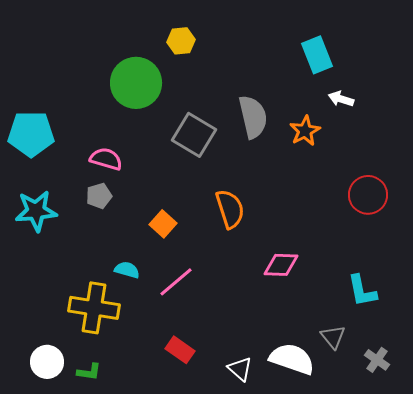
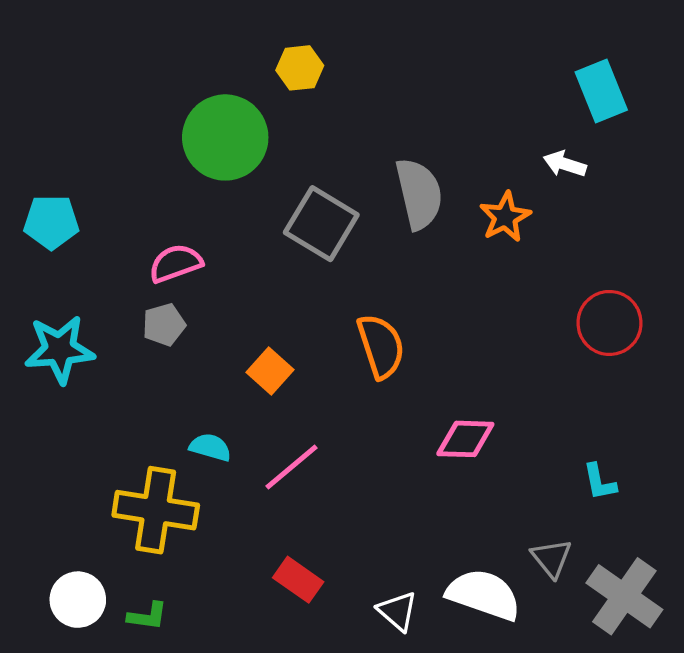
cyan rectangle: (317, 55) -> (601, 91), moved
cyan pentagon: (31, 134) -> (51, 222), size x0.7
pink semicircle: (106, 159) -> (176, 263), turned -36
cyan L-shape: (362, 291) -> (600, 482), size x0.7
gray cross: (377, 360) -> (624, 596), size x1.8

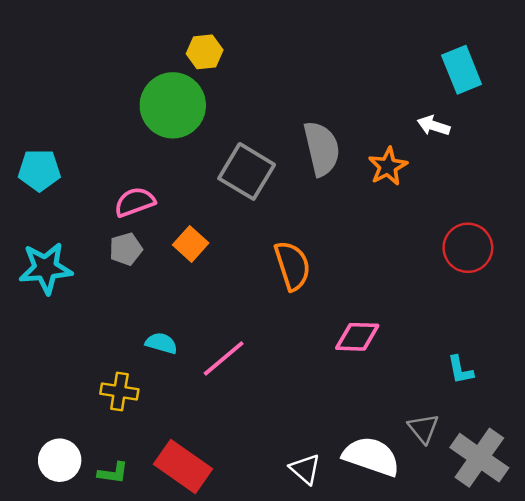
yellow hexagon: (300, 68) -> (205, 52), moved
orange square: (270, 371) -> (191, 244), moved
yellow cross: (156, 510) -> (119, 392), size x0.6
red rectangle: (298, 580) -> (183, 467), moved, size x1.5

